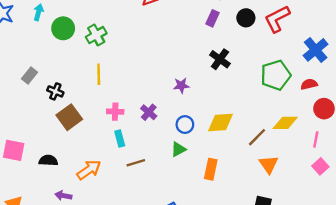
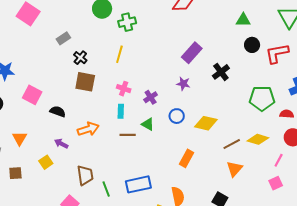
purple rectangle: (212, 18) -> (192, 53), moved, size x1.5
brown square: (69, 117) -> (85, 82), turned 30
green triangle: (178, 149) -> (148, 124), moved, turned 40

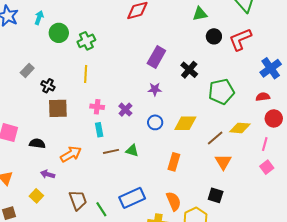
green pentagon: (262, 98) -> (221, 91), moved
green triangle: (148, 124) -> (132, 151), moved

